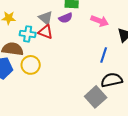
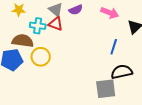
gray square: (96, 97) -> (106, 89), turned 35

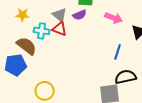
brown semicircle: (23, 41) -> (27, 46), turned 30
yellow circle: (41, 57) -> (45, 91), moved

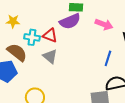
gray triangle: (60, 15) -> (50, 56), moved
purple semicircle: (80, 15) -> (70, 21), size x1.5

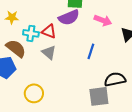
blue line: (108, 58) -> (91, 51), moved

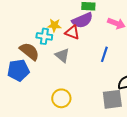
yellow star: (12, 17) -> (54, 25), moved
red triangle: (49, 31) -> (72, 32), moved
yellow circle: (34, 93) -> (61, 98), moved

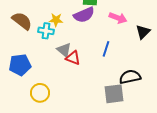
red triangle: (72, 32) -> (73, 58), moved
brown semicircle: (29, 51) -> (22, 21), moved
yellow circle: (61, 98) -> (40, 93), moved

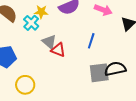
cyan cross: (46, 31) -> (31, 23), turned 35
gray square: (114, 94) -> (99, 73), moved

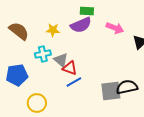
cyan cross: (31, 23) -> (43, 54), moved, turned 35
blue line: (91, 41) -> (74, 82), moved, turned 42

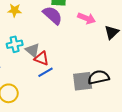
purple semicircle: (81, 25) -> (53, 15), turned -115
yellow star: (53, 30) -> (15, 10), moved

